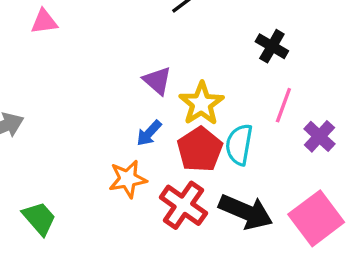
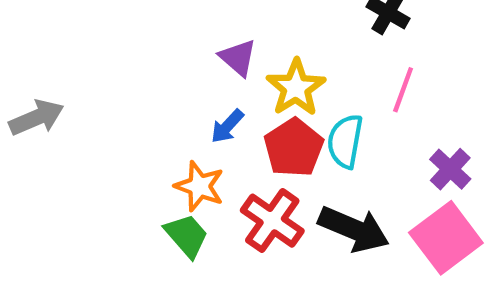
purple cross: (319, 136) -> (450, 169), moved
orange star: (128, 179) -> (199, 186), turned 30
green trapezoid: (39, 218) -> (187, 236), moved

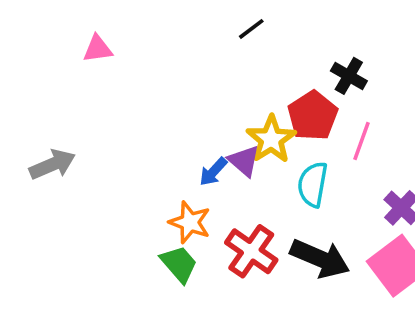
purple triangle: (238, 58) -> (244, 161), moved
red pentagon: (294, 148) -> (313, 116), moved

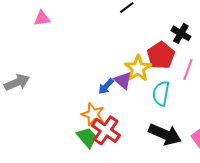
red cross: (251, 251) -> (106, 130), moved

